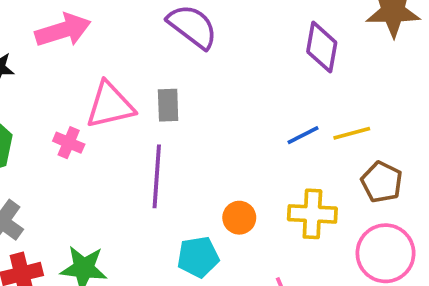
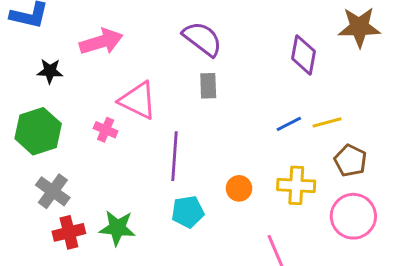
pink triangle: (110, 105) -> (138, 100), turned 39
gray rectangle: (168, 105) -> (208, 86), moved
cyan pentagon: (198, 257) -> (188, 212), moved

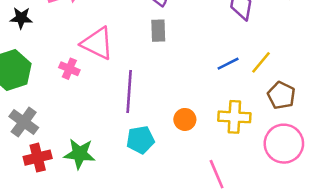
yellow line: (327, 122) -> (261, 62), turned -35

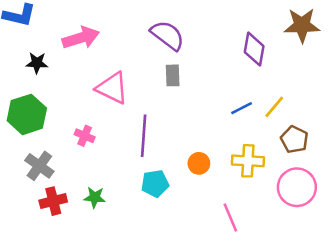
pink cross: (69, 69) -> (85, 136), moved
green star: (80, 154) -> (95, 197), size x0.7

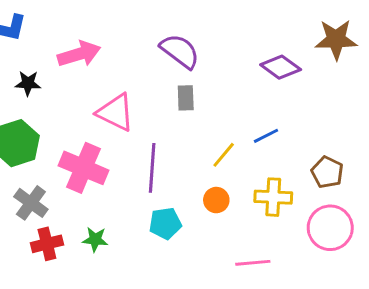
purple diamond: (254, 49) -> (281, 67), turned -64
yellow line: (274, 107) -> (224, 155), moved
pink cross: (85, 136) -> (83, 168), size x2.0
pink line: (230, 217) -> (253, 263), turned -72

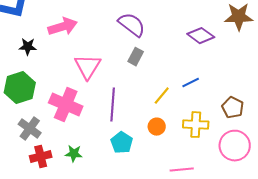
gray rectangle: (186, 98) -> (136, 57), turned 30
pink triangle: (116, 112) -> (88, 67), turned 36
cyan pentagon: (165, 223) -> (122, 143), turned -30

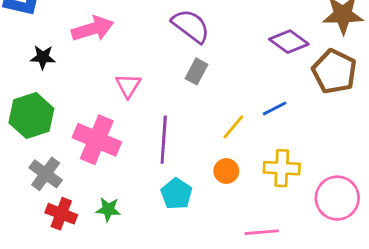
pink triangle: (88, 67) -> (128, 86), size x0.7
brown pentagon: (233, 108) -> (334, 71), moved, size x1.4
red cross: (41, 157) -> (61, 214), turned 35

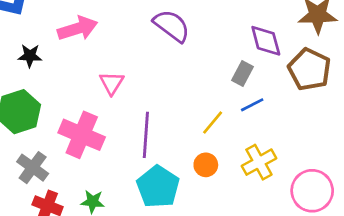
purple diamond: (289, 42) -> (266, 41), turned 39
gray rectangle: (196, 71) -> (243, 73), moved
yellow cross: (282, 168) -> (259, 162), turned -32
cyan pentagon: (176, 194) -> (158, 187), size x1.4

